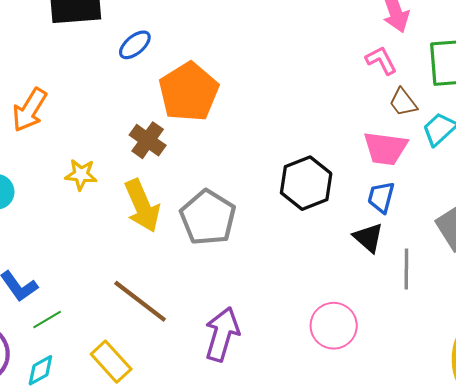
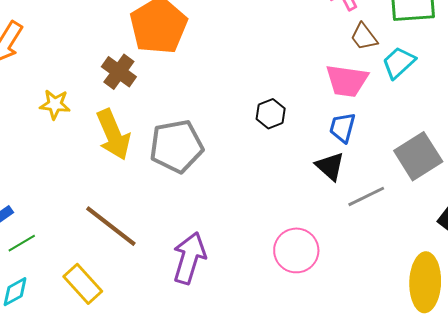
black hexagon: (306, 183) -> (271, 114), size x0.6
gray pentagon: (208, 218) -> (176, 146), turned 30
gray line: (406, 269) -> (366, 196), turned 63

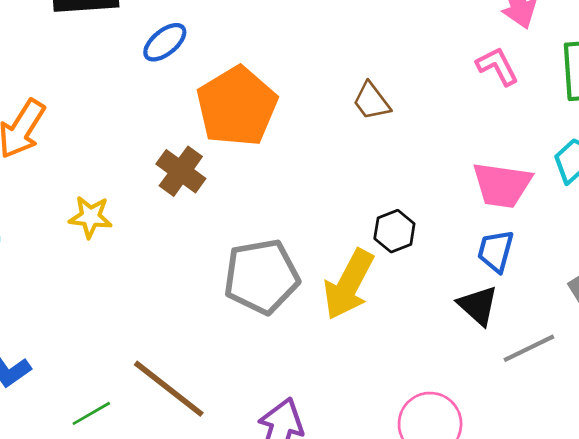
brown trapezoid: (364, 37) -> (371, 101), moved
yellow arrow: (113, 135) -> (349, 284), moved, turned 51
green line: (22, 243) -> (91, 413), moved

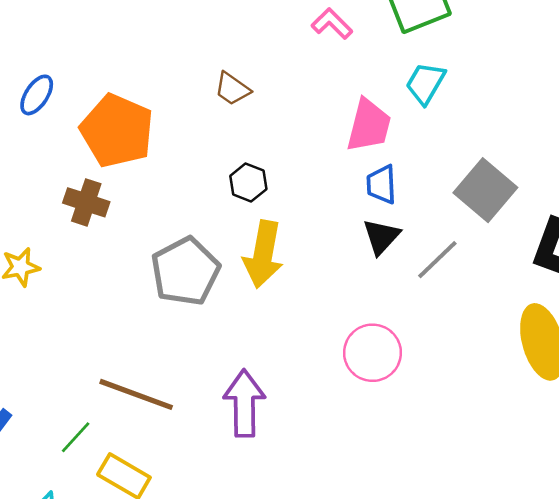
pink trapezoid: (502, 185) -> (369, 125), turned -66
black hexagon: (394, 231) -> (248, 183), moved
black triangle: (478, 305) -> (381, 237), turned 48

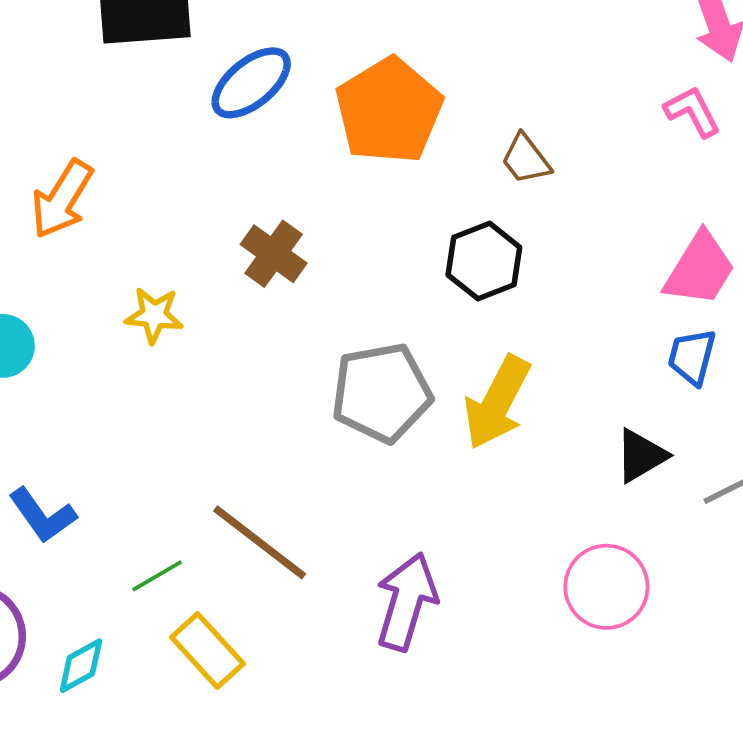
blue ellipse: (37, 95) -> (251, 83), size x1.4
orange pentagon: (117, 131) -> (389, 111), moved
black hexagon: (248, 183) -> (484, 261), moved, size x1.4
black triangle: (381, 237) -> (641, 456), moved

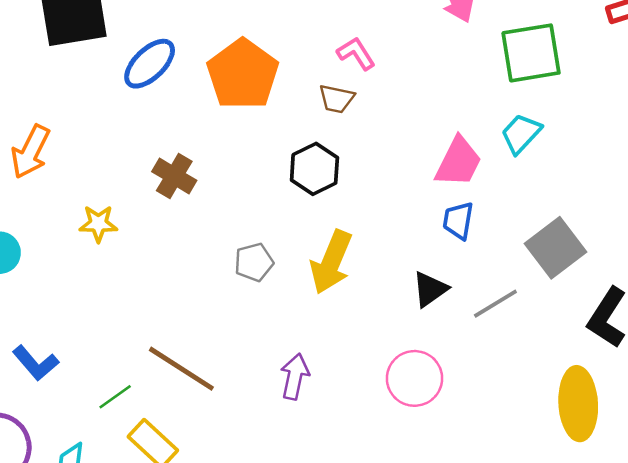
pink L-shape: (692, 112) -> (356, 53), moved
brown trapezoid: (526, 159) -> (337, 99), turned -36
gray pentagon: (381, 393) -> (254, 262), size x0.6
purple arrow: (406, 602) -> (295, 377), moved, size x0.7

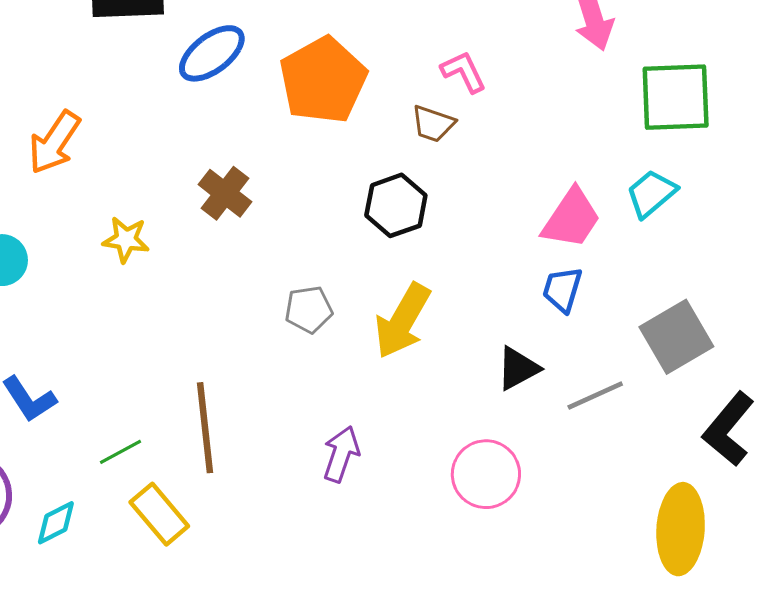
brown line: (181, 369) -> (205, 428), turned 44

